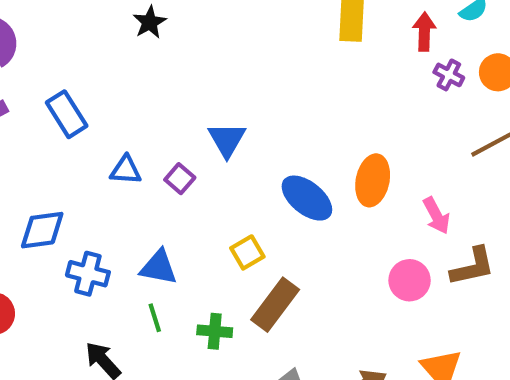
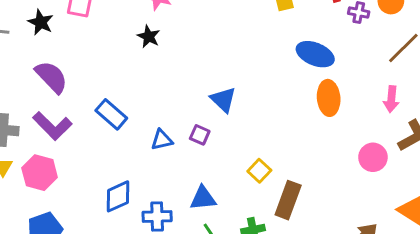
blue ellipse: (307, 198) -> (315, 54), moved
pink arrow: (436, 216) -> (391, 99), moved, turned 50

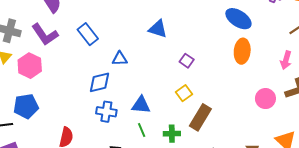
blue triangle: (223, 100) -> (158, 29), moved, turned -36
purple square: (200, 135) -> (187, 61), moved
blue diamond: (118, 196) -> (99, 82), moved

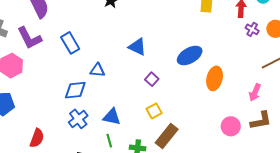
blue ellipse: (238, 19) -> (190, 56), moved, turned -70
purple square: (187, 61) -> (152, 79), moved
blue cross: (106, 112) -> (78, 119), turned 36

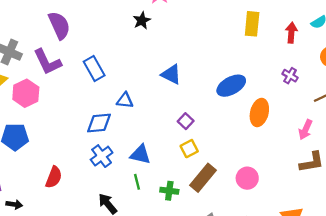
purple cross: (252, 29) -> (290, 76), moved
purple square: (152, 79) -> (186, 121), moved
pink circle: (231, 126) -> (247, 178), moved

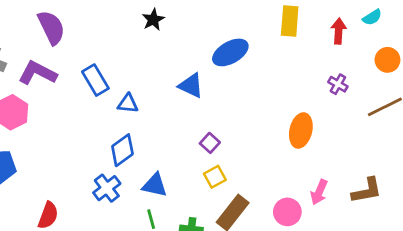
purple L-shape: (47, 62) -> (37, 73), turned 144
blue ellipse: (231, 86) -> (230, 52), moved
blue triangle: (125, 100) -> (128, 104), moved
blue diamond: (99, 123) -> (122, 150), moved, turned -30
pink arrow: (306, 130) -> (319, 192), moved

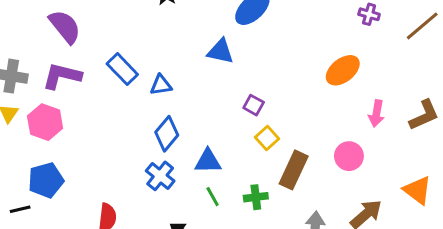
orange ellipse: (301, 130) -> (343, 70), turned 52
pink arrow: (319, 192) -> (376, 113), moved

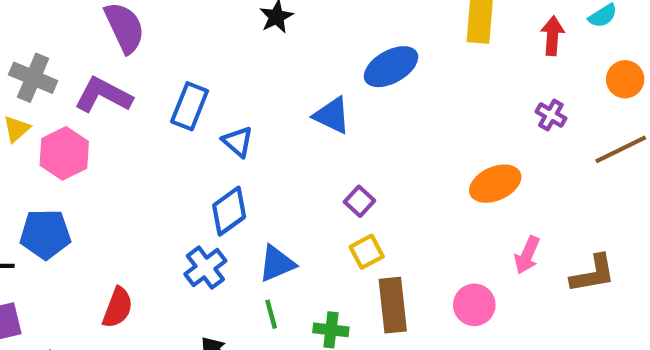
blue rectangle: (122, 69) -> (190, 106), turned 52
blue triangle: (161, 85) -> (238, 142), turned 35
blue triangle: (208, 161) -> (277, 264), turned -36
brown rectangle: (294, 170) -> (393, 305), turned -45

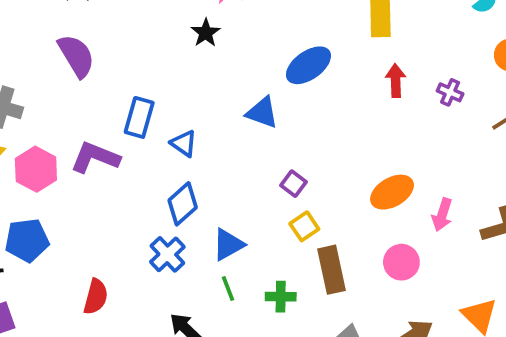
red arrow: (552, 36) -> (396, 81), moved
purple L-shape: (103, 95) -> (95, 157), moved
orange ellipse: (495, 184) -> (392, 192), moved

